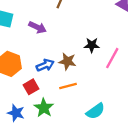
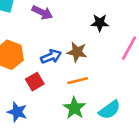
black star: (92, 45) -> (100, 23), moved
green star: (44, 108) -> (74, 108), moved

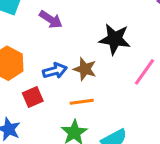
black star: (100, 23) -> (115, 39), size x1.5

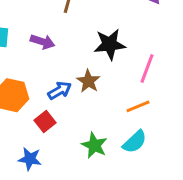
brown star: (85, 69) -> (88, 81), turned 30
orange line: (82, 102) -> (138, 106), moved

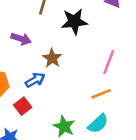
black star: (110, 44) -> (74, 22), moved
brown star: (88, 81) -> (52, 58), moved

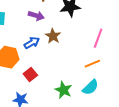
purple arrow: (21, 39) -> (36, 16), moved
blue arrow: (35, 80) -> (32, 43), moved

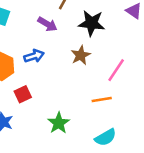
brown star: (53, 36) -> (81, 55), moved
cyan semicircle: (90, 87) -> (106, 137), moved

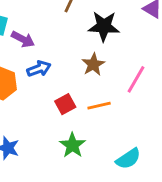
purple arrow: (47, 24) -> (23, 39), moved
red square: (23, 94) -> (65, 104), moved
orange line: (102, 99) -> (99, 106), moved

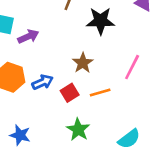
purple arrow: (23, 39) -> (28, 36), turned -48
brown star: (93, 64) -> (83, 63), moved
blue arrow: (39, 69) -> (43, 82), moved

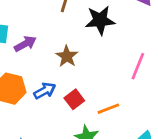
brown star: (83, 63) -> (67, 56), moved
orange line: (100, 93) -> (108, 109), moved

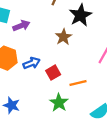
black star: (100, 20) -> (80, 15), turned -30
brown star: (67, 56) -> (63, 37), moved

